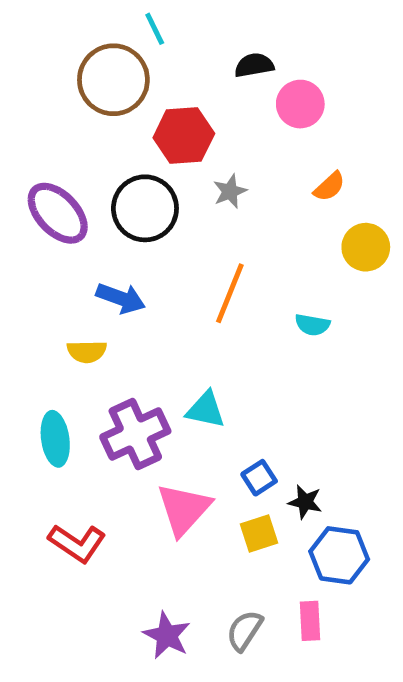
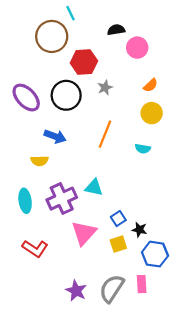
yellow circle: (366, 247) -> (152, 113), moved
gray semicircle: (244, 631) -> (112, 288), size x1.5

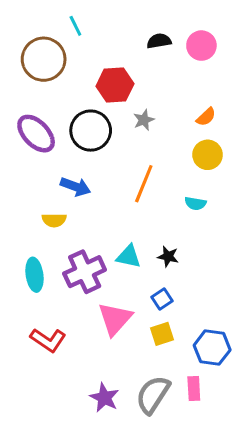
cyan line: (71, 13) -> (75, 26), moved
brown circle: (52, 36) -> (44, 59), moved
pink circle: (137, 48) -> (201, 46), moved
black star: (139, 230) -> (168, 256), moved

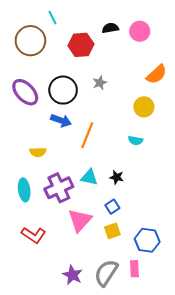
red hexagon: (115, 85) -> (81, 45), moved
orange semicircle: (206, 117) -> (157, 74), moved, size x1.5
orange line: (144, 184) -> (87, 135), moved
blue arrow: (75, 187) -> (61, 121), moved

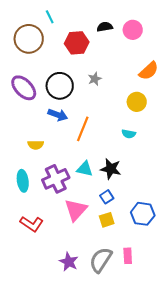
black star: (117, 177) -> (111, 169), size x1.5
blue hexagon: (147, 240) -> (143, 214), moved

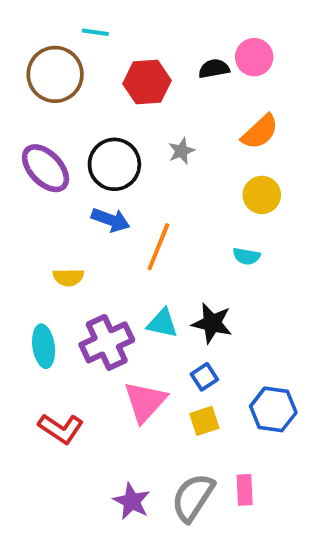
cyan line: (50, 17) -> (95, 32), turned -56
black semicircle: (105, 27) -> (214, 69), moved
orange semicircle: (149, 71) -> (260, 132), moved

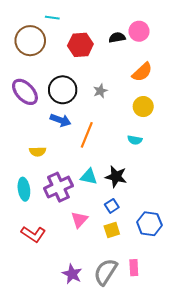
gray star: (181, 151) -> (100, 91), moved
pink triangle: (145, 402) -> (79, 220), size x0.7

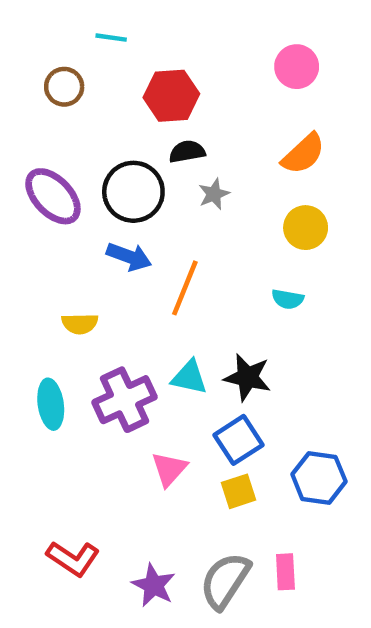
black semicircle: (117, 37) -> (187, 152), moved
brown circle: (30, 41) -> (64, 87), size x0.6
blue square: (112, 206) -> (239, 440), size x1.5
red L-shape: (33, 234) -> (73, 558), moved

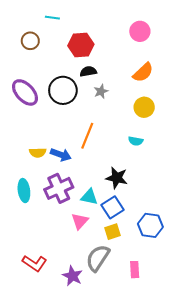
blue arrow: (129, 257) -> (61, 155), moved
cyan triangle: (189, 377) -> (89, 197), moved
gray semicircle: (225, 581) -> (98, 258), moved

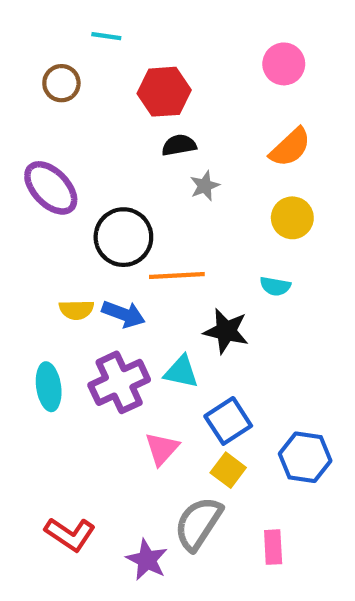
black circle: (63, 90) -> (123, 237), moved
orange line: (87, 136) -> (177, 276), turned 65
black star: (117, 178) -> (226, 331), moved
cyan triangle: (89, 197) -> (181, 372), moved
yellow square: (112, 232) -> (228, 470), turned -35

